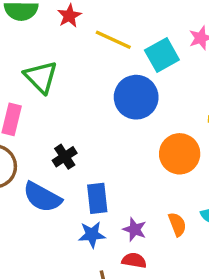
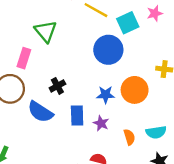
purple star: (135, 229) -> (101, 123), moved
blue star: (92, 235) -> (106, 95), moved

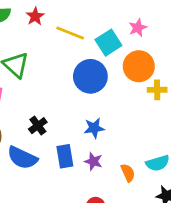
orange circle: (135, 90) -> (139, 66), moved

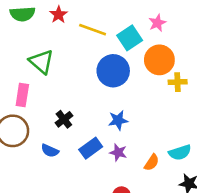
blue rectangle: (65, 156) -> (91, 148), turned 65
blue semicircle: (22, 158) -> (50, 151), size x0.6
orange semicircle: (128, 173) -> (152, 162), turned 60

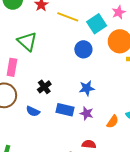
blue circle: (113, 71) -> (83, 49), size x0.7
blue rectangle: (91, 148) -> (65, 110), turned 48

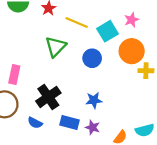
green triangle: (27, 41) -> (56, 47), moved, turned 30
black cross: (44, 87) -> (48, 97), size x1.6

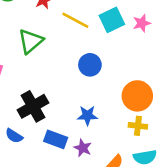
cyan square: (108, 31) -> (112, 20), moved
green triangle: (56, 47) -> (31, 41), moved
orange circle: (132, 51) -> (137, 96), moved
yellow cross: (146, 71) -> (138, 126), moved

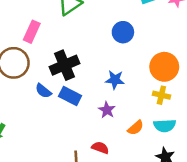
blue rectangle: (56, 139) -> (70, 96), moved

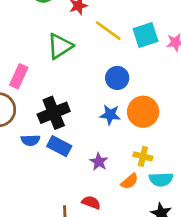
orange circle: (164, 67) -> (143, 112), moved
blue star: (115, 80) -> (110, 115), moved
blue semicircle: (43, 91) -> (30, 140), turned -42
yellow cross: (161, 95) -> (143, 156), moved

